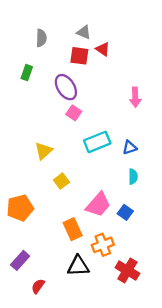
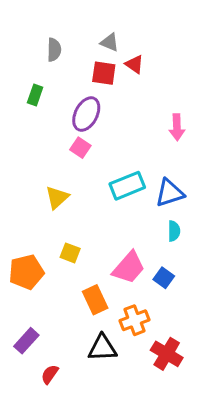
purple ellipse: (66, 87) -> (86, 114), turned 60
pink square: (74, 113) -> (80, 148), moved
blue triangle: (130, 147) -> (170, 193), size x1.5
yellow square: (61, 181) -> (70, 253), moved, turned -32

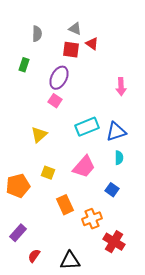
pink trapezoid: (129, 268) -> (84, 167), moved
black triangle: (102, 348) -> (70, 261), moved

